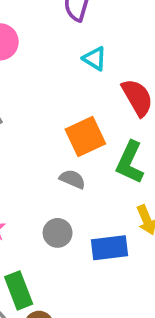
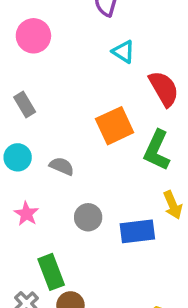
gray semicircle: (72, 179) -> (62, 166), moved

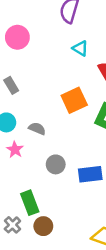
pink star: (26, 214) -> (15, 150), moved

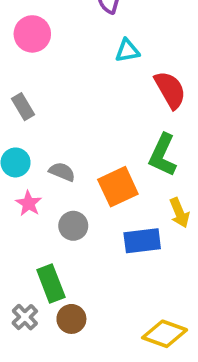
cyan triangle: (80, 48) -> (127, 51), turned -42
orange square: (74, 100) -> (118, 187), moved
gray circle: (56, 164) -> (73, 226), moved

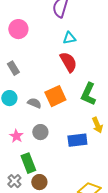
red semicircle: (170, 90) -> (68, 62), moved
orange square: (118, 187) -> (55, 96), moved
pink star: (29, 203) -> (16, 136), moved

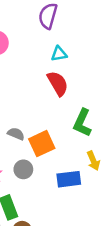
orange square: (55, 96) -> (42, 144), moved

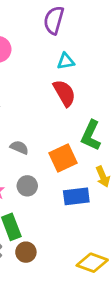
orange square: (42, 144) -> (63, 158), moved

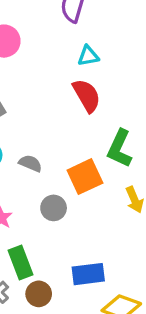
gray circle: (27, 186) -> (54, 208), moved
blue rectangle: (76, 196) -> (88, 274), moved

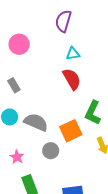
gray semicircle: (30, 163) -> (36, 122), size x1.6

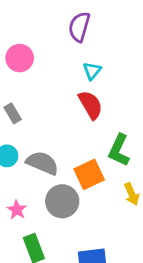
cyan triangle: (73, 54) -> (92, 71), turned -40
gray circle: (51, 151) -> (62, 201), size x1.5

